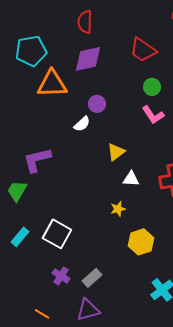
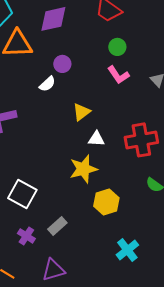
yellow star: (118, 209) -> (83, 169), size x1.8
gray rectangle: (92, 278) -> (57, 226), moved

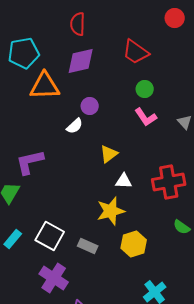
gray rectangle: (57, 226) -> (88, 246), moved, turned 66
purple cross: (26, 236) -> (54, 278), size x1.6

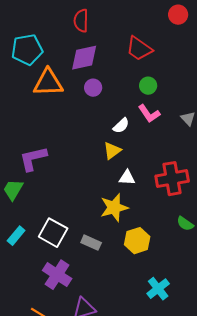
purple circle: (90, 106) -> (93, 88), moved
white semicircle: (75, 126) -> (121, 126), moved

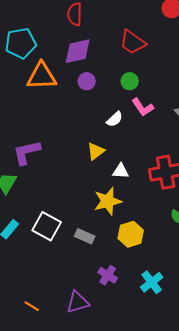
green circle: (148, 86) -> (130, 81), moved
yellow triangle: (112, 151) -> (96, 151), moved
purple cross: (57, 275) -> (108, 275), moved, size x0.7

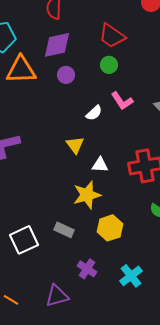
green circle: (130, 81) -> (109, 65), moved
yellow triangle: (96, 151) -> (75, 145), turned -30
white square: (47, 226) -> (24, 240), moved, turned 36

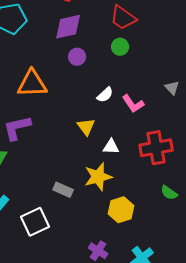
orange triangle: (21, 70) -> (32, 84), moved
pink L-shape: (122, 101) -> (133, 104), moved
gray rectangle: (64, 230) -> (63, 190), moved

